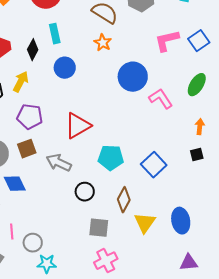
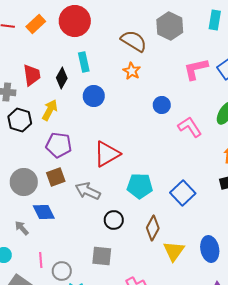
blue circle: (133, 77) -> (162, 105), size x0.6
gray square: (99, 228) -> (102, 256), moved

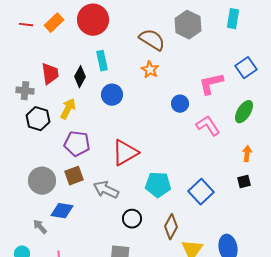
pink L-shape: (196, 69) -> (211, 84), moved
blue diamond: (44, 212) -> (62, 211), turned -55

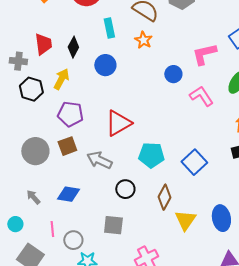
cyan rectangle: (102, 61) -> (109, 28), moved
blue diamond: (62, 211) -> (68, 194), moved

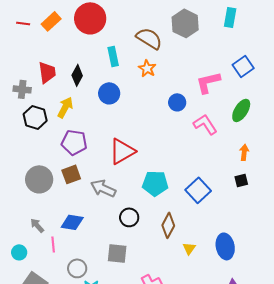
yellow triangle: (185, 220) -> (189, 248), size x0.6
pink line: (52, 229) -> (53, 244), moved

